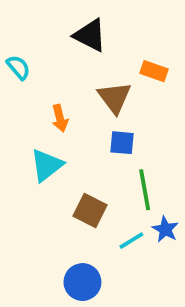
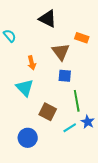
cyan triangle: (47, 165) -> (25, 88), turned -36
blue circle: (82, 282) -> (28, 138), moved

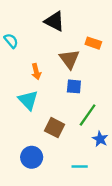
green line: (77, 101) -> (88, 115), turned 45
cyan line: (70, 128) -> (80, 166), moved, turned 32

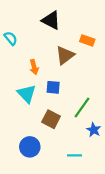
brown triangle: (69, 59) -> (65, 55), turned 30
blue square: (74, 86) -> (53, 87), moved

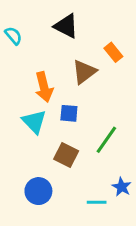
cyan semicircle: (11, 38) -> (13, 36), moved
orange rectangle: (87, 40) -> (113, 52), turned 32
orange arrow: (34, 67) -> (44, 87), size x1.5
blue star: (94, 130) -> (122, 187), moved

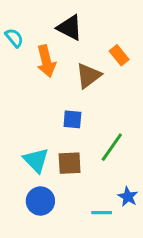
orange arrow: (44, 87) -> (46, 61), moved
cyan triangle: (34, 122) -> (36, 160), moved
brown square: (66, 155) -> (70, 163), turned -30

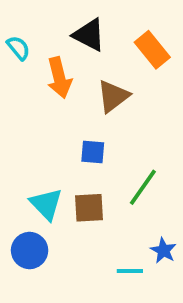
orange rectangle: (119, 55) -> (152, 50), moved, size x1.4
blue circle: (40, 201) -> (30, 251), moved

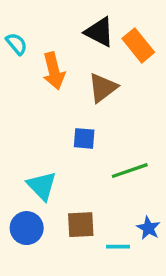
black triangle: (89, 35) -> (99, 32), moved
green line: (143, 187) -> (130, 171), turned 36
brown square: (89, 208) -> (81, 225), moved

